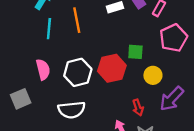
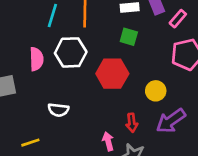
green square: (135, 52) -> (129, 37), moved
white hexagon: (78, 72) -> (71, 52), moved
white semicircle: (72, 110) -> (58, 110), size x0.7

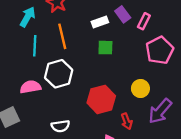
pink semicircle: (36, 59) -> (30, 87), turned -84
red hexagon: (112, 74) -> (101, 99), moved

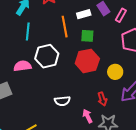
orange line: (62, 36) -> (65, 27), moved
red hexagon: (101, 99) -> (87, 61), moved
white semicircle: (60, 126) -> (62, 101), moved

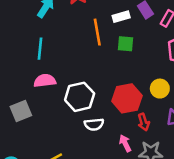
cyan line: (28, 31) -> (40, 49), moved
white hexagon: (47, 56) -> (80, 97), moved
red hexagon: (87, 61) -> (127, 98), moved

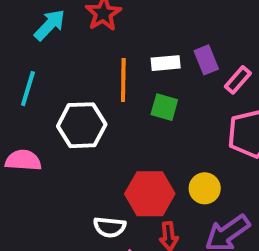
pink semicircle: (45, 81) -> (23, 160), moved
white hexagon: (80, 97) -> (82, 125), moved
white semicircle: (94, 124) -> (110, 227), moved

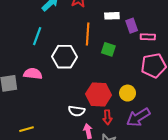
white rectangle: (166, 63) -> (112, 16), moved
pink rectangle: (238, 80) -> (148, 37), turned 48

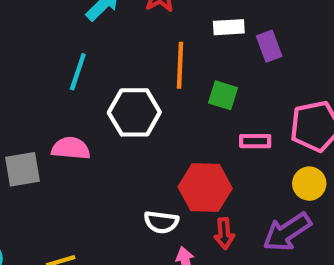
pink rectangle: (148, 37) -> (255, 141), moved
yellow circle: (128, 93) -> (309, 184), moved

